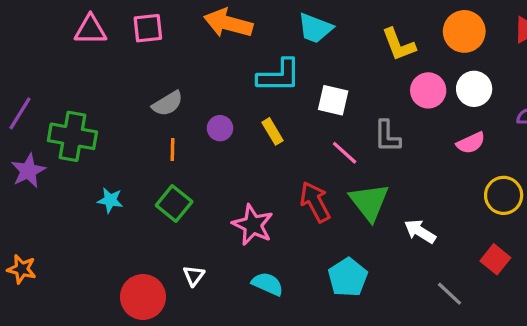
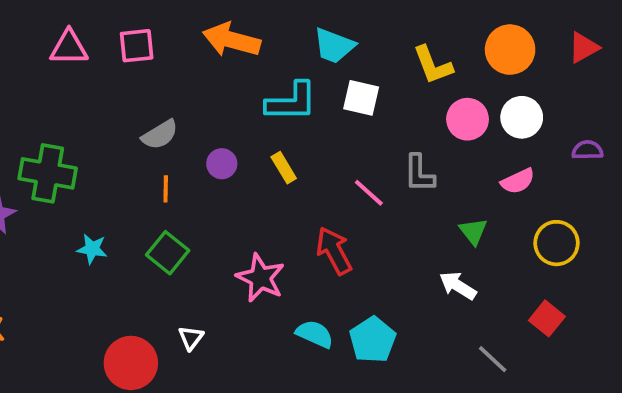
white square: (333, 100) -> (361, 98), moved
green triangle: (369, 202) -> (473, 231), moved, size x0.6
cyan semicircle: (268, 284) -> (315, 334), moved

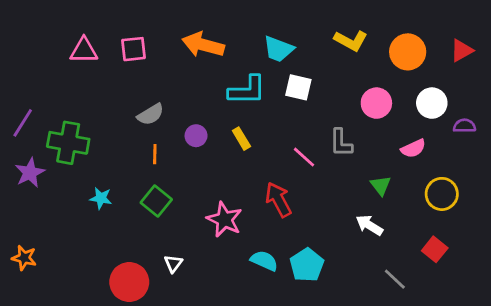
yellow L-shape: (433, 65) -> (351, 41), moved, turned -40
white circle: (522, 117) -> (432, 103), moved

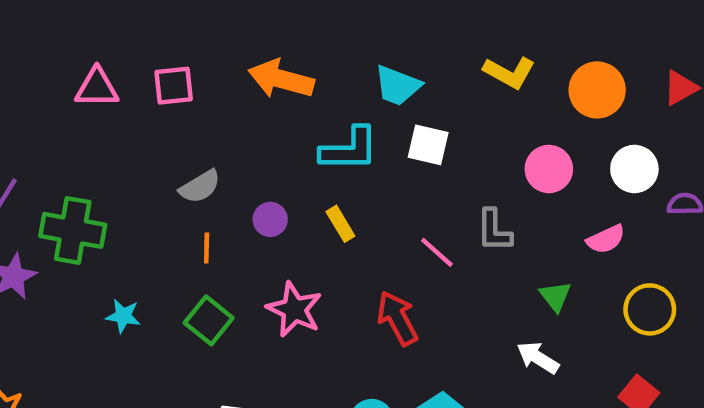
pink star: (224, 220) -> (294, 309), moved

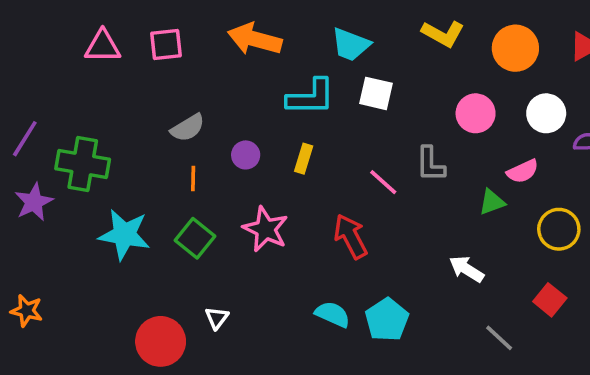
yellow rectangle: (340, 224) -> (304, 159), turned 48
green triangle: (555, 296) -> (492, 202), moved, turned 48
cyan star: (123, 316) -> (124, 235), size x1.8

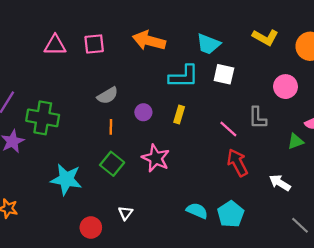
cyan star: (124, 235) -> (66, 179), moved
red arrow: (351, 236) -> (237, 163), moved
red circle: (161, 341) -> (91, 228), size x0.7

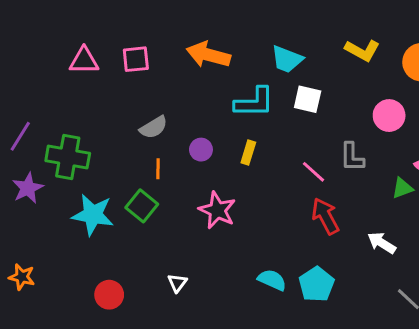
green square: (112, 164) -> (142, 206), moved
cyan star: (66, 179) -> (93, 215), moved
red circle: (91, 228) -> (109, 295), moved

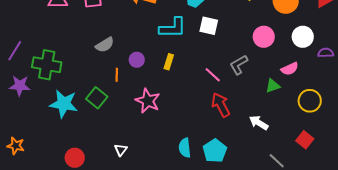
gray L-shape: (352, 157) -> (239, 65), turned 60
orange line: (158, 169) -> (117, 75), moved
purple star: (28, 188) -> (20, 86), turned 30
cyan semicircle: (272, 280) -> (185, 148), turned -120

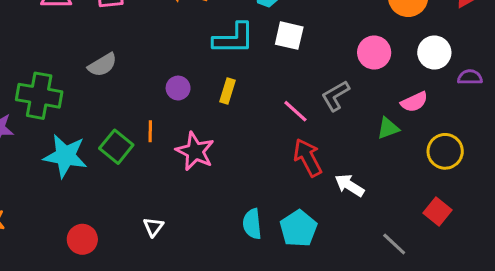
gray semicircle: (105, 45) -> (102, 65), moved
orange line: (117, 75) -> (150, 131), moved
white arrow: (259, 123) -> (349, 185), moved

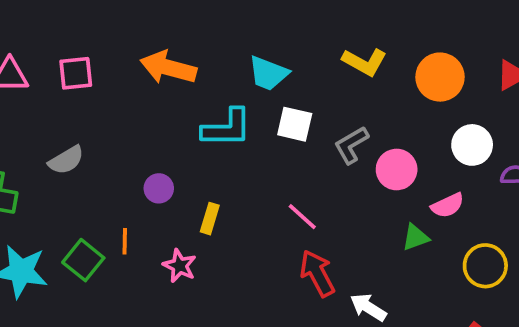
pink circle: (374, 52) -> (397, 170), moved
yellow rectangle: (227, 91) -> (210, 219), moved
gray L-shape: (336, 96) -> (351, 145), moved
pink star: (195, 151) -> (180, 266), size x0.7

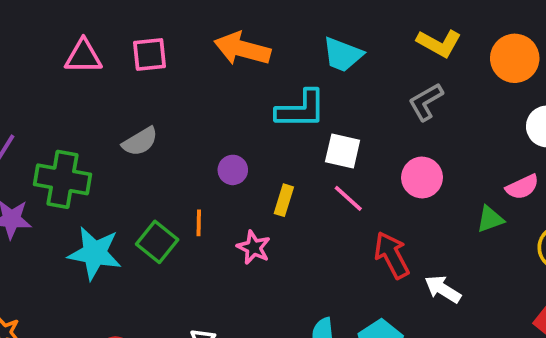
white square: (295, 124) -> (343, 151), moved
gray L-shape: (351, 145) -> (426, 102), moved
pink circle: (397, 170) -> (422, 177), moved
pink line: (302, 217) -> (348, 198), moved

